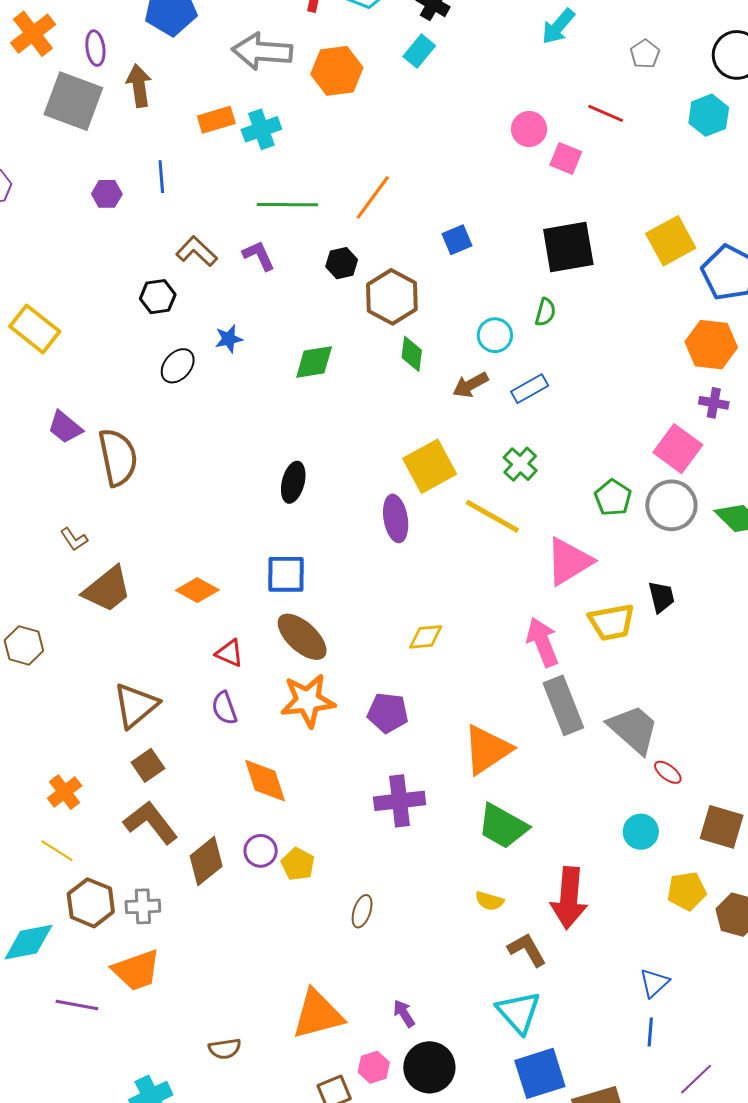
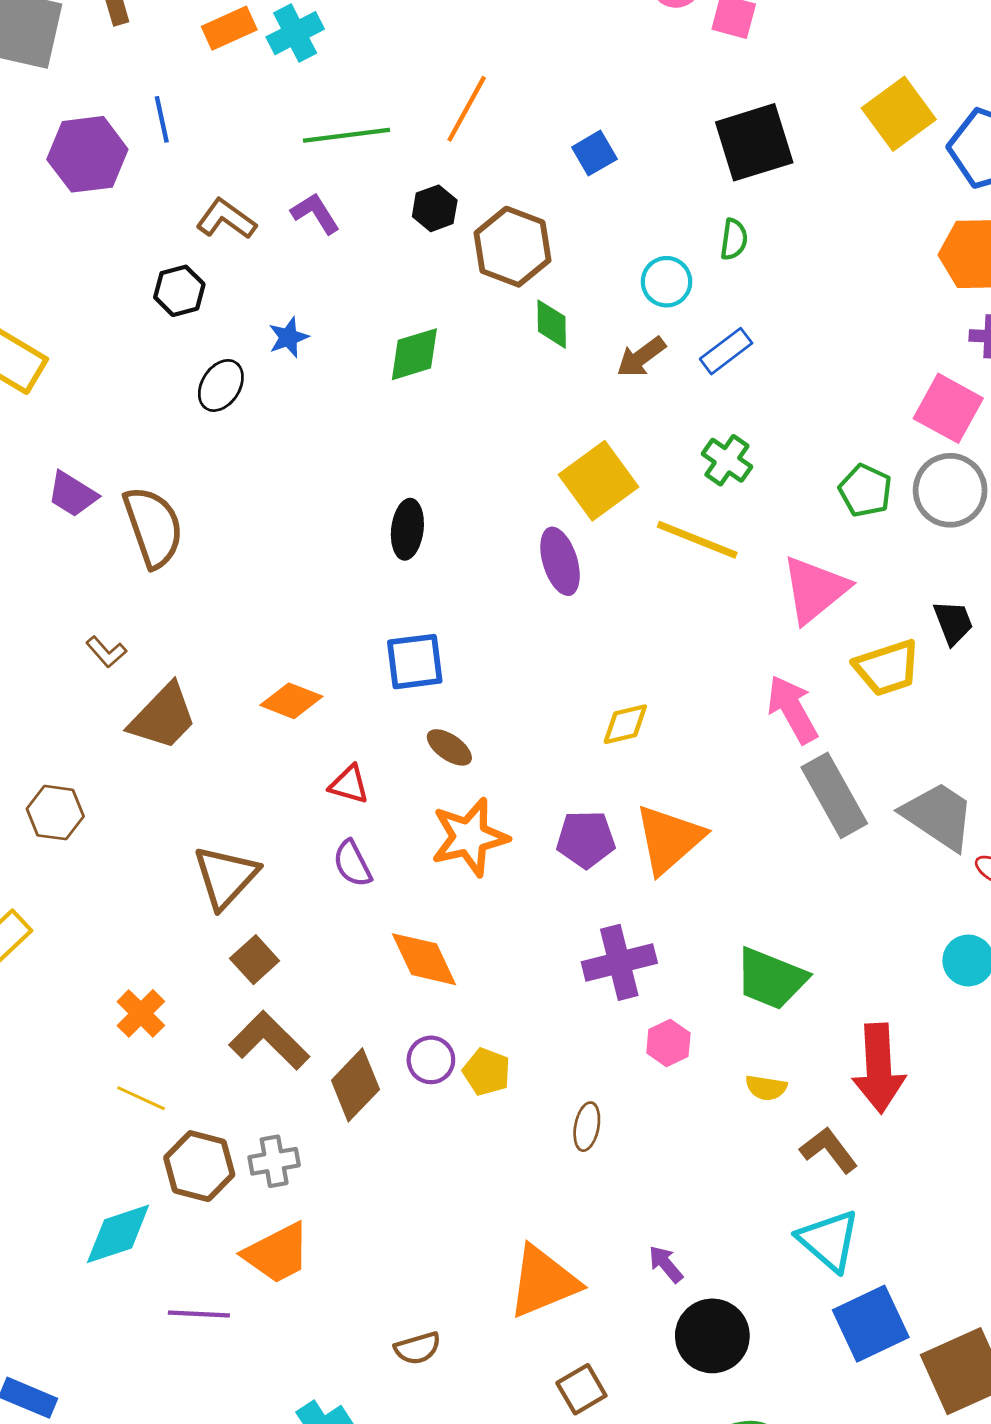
purple hexagon: (107, 194) -> (87, 154), size x1.8
brown ellipse: (302, 637) -> (449, 747), size x0.6
orange triangle: (487, 750) -> (669, 839), moved
pink hexagon: (374, 1067) -> (668, 1043), moved

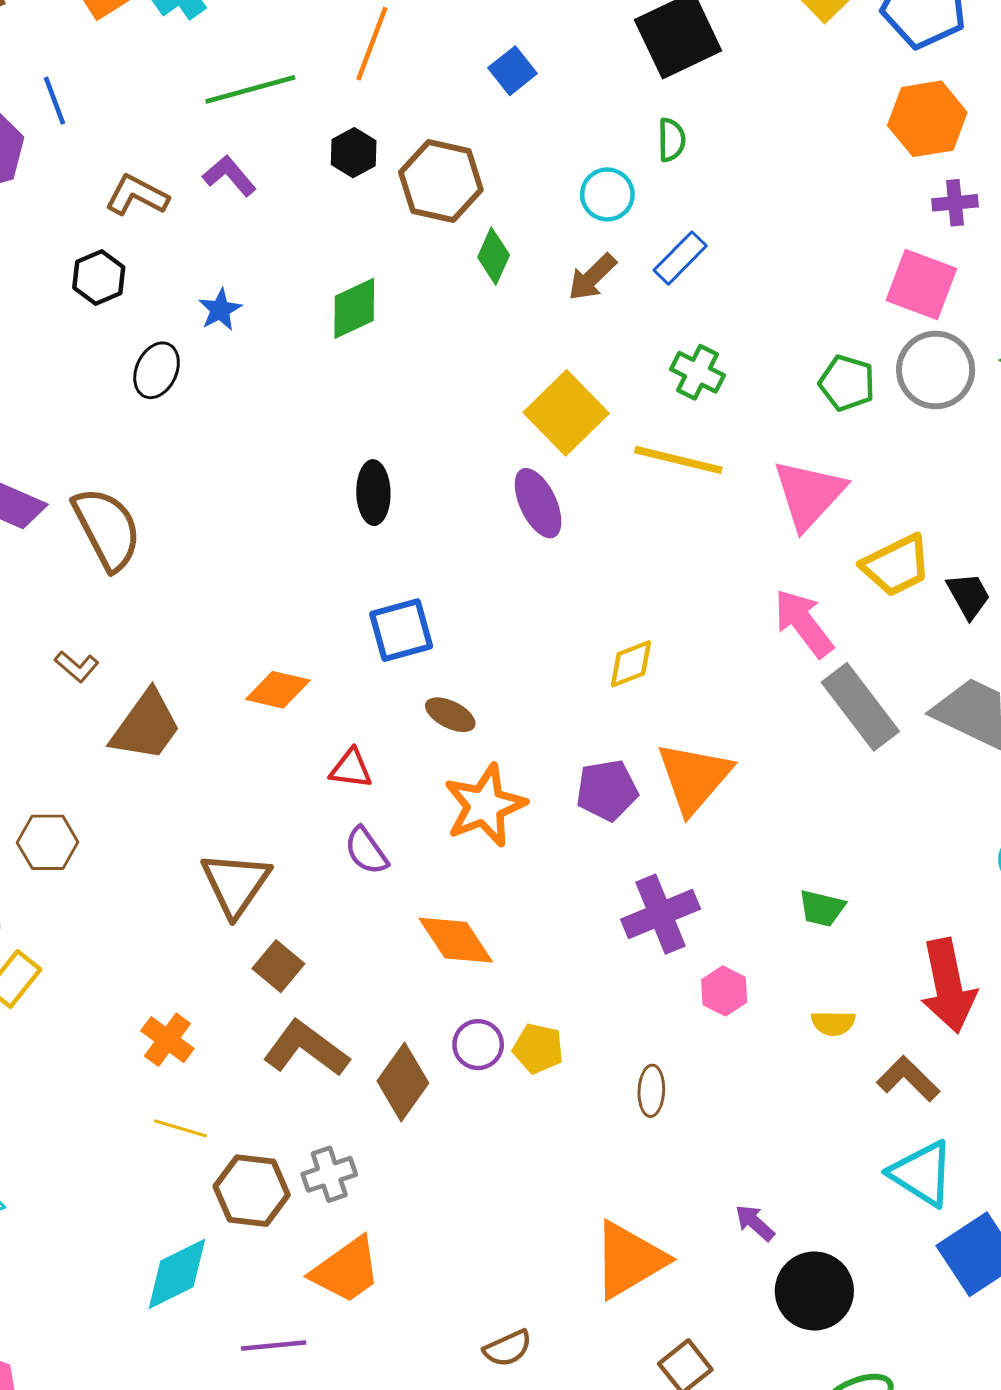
green diamond: (552, 324) -> (494, 256), turned 33
black trapezoid: (953, 622) -> (969, 595), moved
green trapezoid: (771, 979) -> (822, 908), size x0.6

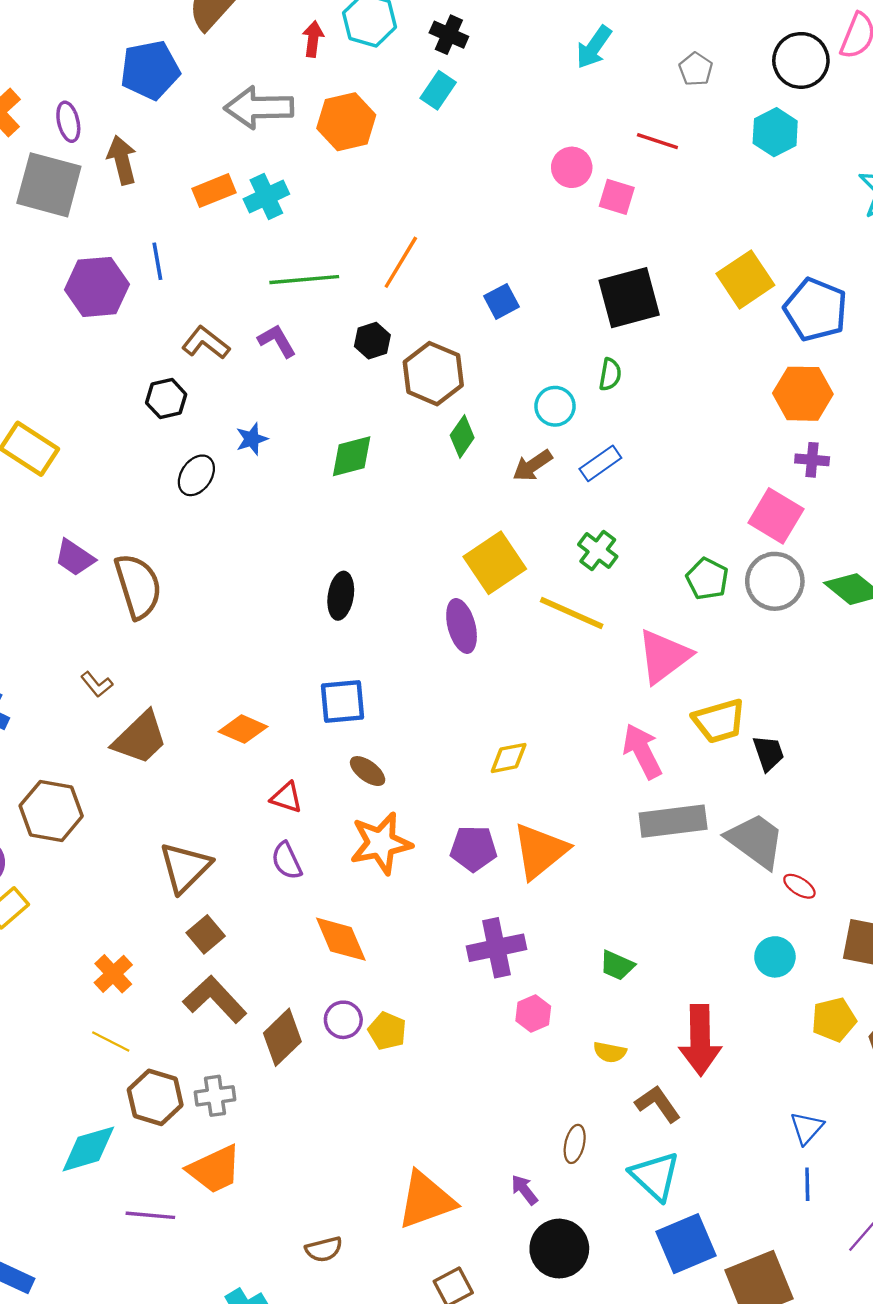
gray rectangle: (860, 707) -> (673, 821), turned -70
brown hexagon: (48, 842) -> (51, 811), size x1.4
brown ellipse: (651, 1091) -> (575, 1144), moved

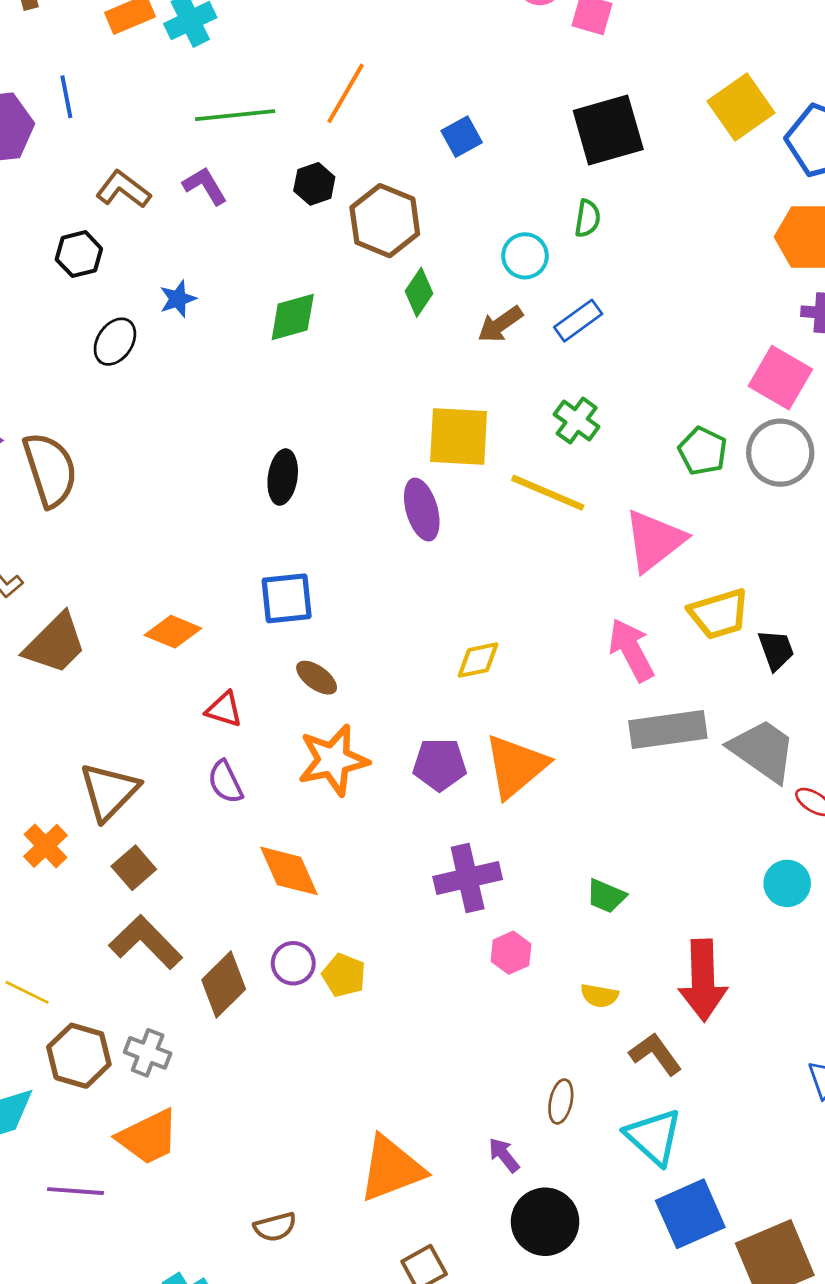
yellow square: (495, 563) -> (459, 437), turned 38
orange cross: (113, 974) -> (46, 846), moved
gray cross: (215, 1096) -> (148, 1053), turned 30

